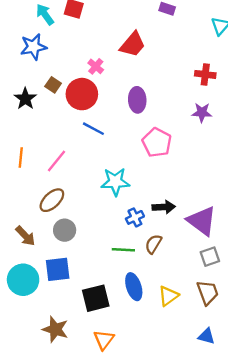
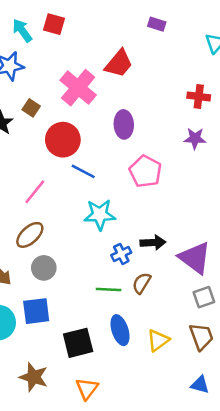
pink cross: (96, 66) -> (78, 88), size x2.0
red circle: (82, 94) -> (63, 140), moved
blue line: (93, 129) -> (83, 171), moved

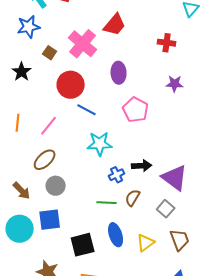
red cross: (199, 96) -> (167, 43), moved
brown square: (31, 108) -> (50, 53), moved
gray square: (204, 297) -> (166, 209), moved, turned -30

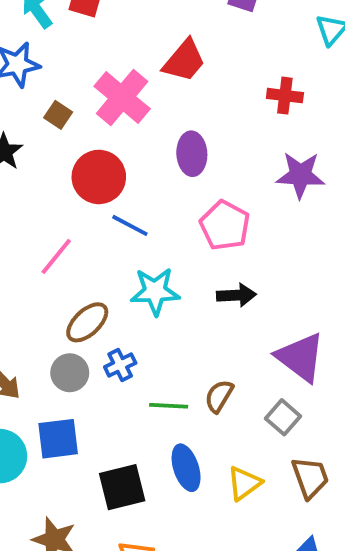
purple star: (175, 84) -> (300, 175), size x1.4
brown ellipse: (45, 160) -> (87, 322), moved
black arrow: (142, 166) -> (236, 295), moved
blue cross: (117, 175) -> (120, 365), moved

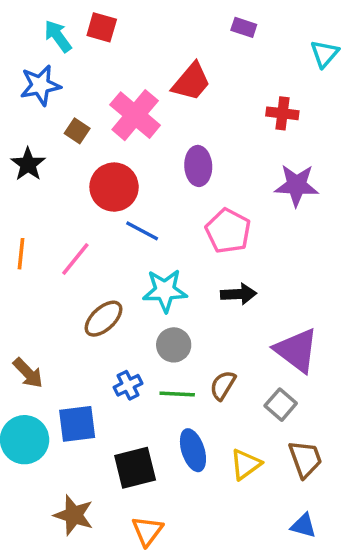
blue cross: (120, 365) -> (128, 385), moved
gray circle: (70, 373) -> (174, 345), moved

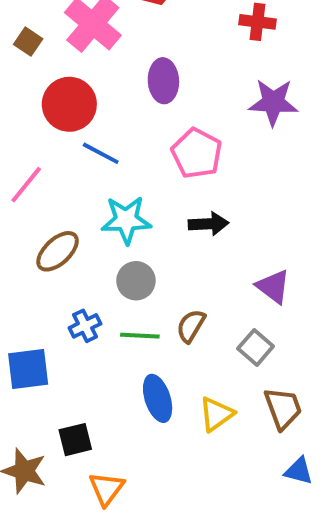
purple triangle: (296, 350) -> (273, 287), size x0.7
black square: (135, 468) -> (75, 440), moved, size x0.7
blue triangle: (303, 526) -> (299, 471), moved

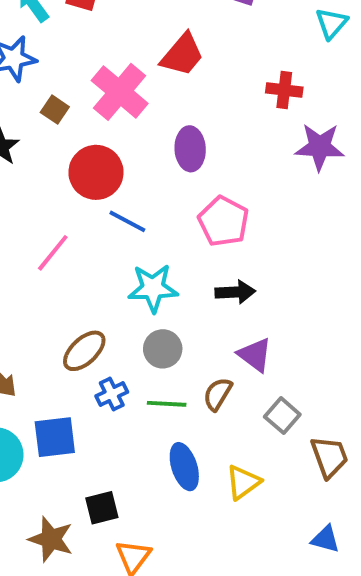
purple star: (273, 102) -> (320, 147), moved
brown ellipse: (58, 251) -> (84, 351), moved
purple triangle: (273, 287) -> (255, 355), moved
brown trapezoid: (283, 408) -> (329, 457), moved

